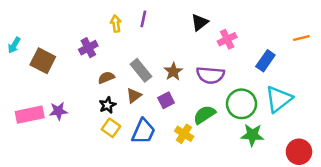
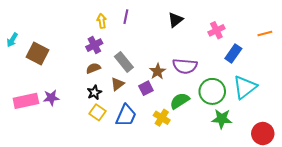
pink cross: (227, 39) -> (216, 30), moved
purple cross: (88, 48) -> (94, 45), moved
brown star: (173, 72) -> (158, 71), moved

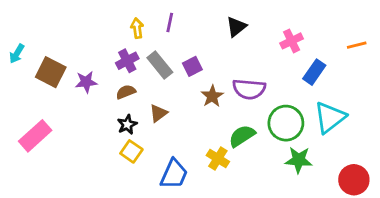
gray rectangle: (124, 62) -> (160, 65), moved
purple square: (146, 88) -> (192, 66), moved
purple star: (51, 98) -> (86, 82), moved
pink rectangle: (26, 101) -> (35, 136), turned -30
blue trapezoid: (126, 116) -> (174, 174), moved

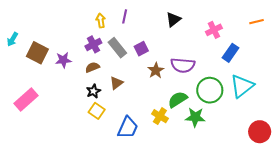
orange line: (357, 45) -> (257, 22), moved
green star: (299, 160) -> (195, 117), moved

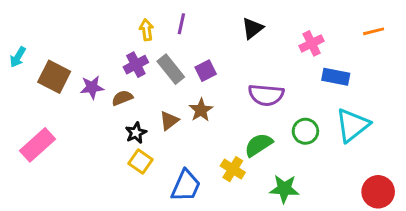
blue rectangle: (231, 53) -> (336, 77), turned 66
brown semicircle: (92, 67) -> (122, 98), moved
brown star: (156, 70) -> (201, 110), moved
green circle: (210, 90) -> (305, 131), size x0.7
green star: (195, 117) -> (284, 189), moved

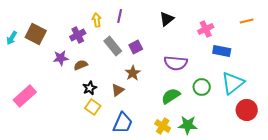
purple cross: (136, 65) -> (78, 35), moved
brown square: (54, 77) -> (36, 34), moved
brown triangle: (169, 121) -> (118, 90), moved
yellow cross: (233, 169) -> (163, 126), moved
red circle: (378, 192) -> (247, 110), moved

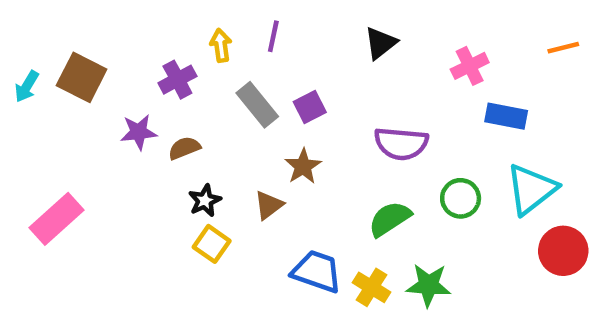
blue trapezoid: (123, 123) -> (317, 271), moved, turned -95

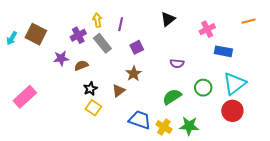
purple line: (273, 36) -> (121, 24), moved
gray rectangle: (257, 105) -> (102, 43), moved
purple semicircle: (401, 144) -> (177, 63), size x0.6
red circle: (563, 251) -> (232, 111), moved

